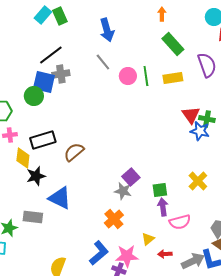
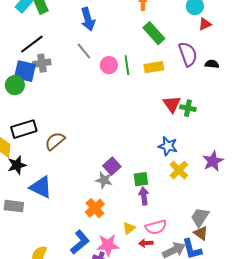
blue star: (200, 131) -> (168, 146), moved
pink semicircle: (180, 222) -> (156, 227), moved

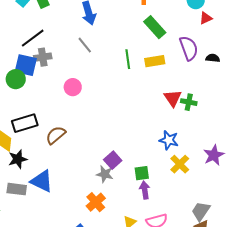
pink circle: (109, 65) -> (73, 87), moved
gray rectangle: (14, 206) -> (17, 189), moved

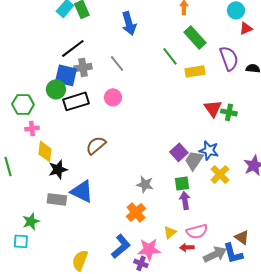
gray line: (85, 45) -> (117, 63), moved
green line: (128, 59) -> (170, 56), moved, turned -30
black rectangle: (25, 123) -> (76, 101), moved
purple square: (113, 160) -> (179, 152), moved
gray trapezoid: (201, 211) -> (194, 160), moved

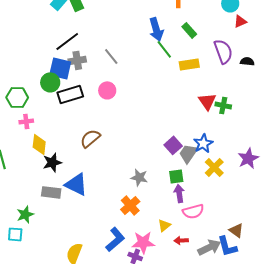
blue arrow: (129, 23) -> (156, 29), moved
green rectangle: (195, 37) -> (189, 30), size x0.7
blue star: (209, 150) -> (203, 143), turned 30
pink semicircle: (197, 231) -> (193, 211), moved

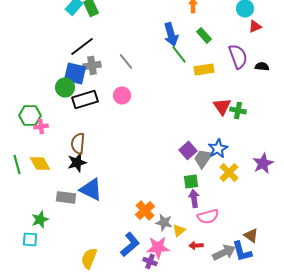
green hexagon: (17, 97) -> (30, 115), moved
brown semicircle: (90, 138) -> (78, 143), moved, turned -45
yellow diamond: (39, 144) -> (40, 163), moved, turned -35
black star: (52, 162) -> (77, 162), moved
gray star: (139, 177) -> (164, 222), moved

